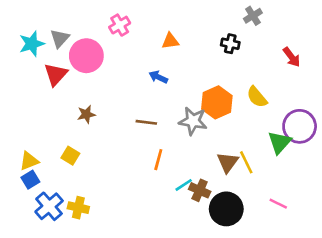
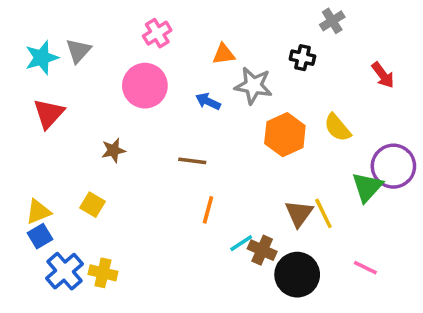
pink circle: (86, 56) -> (145, 86), moved
red triangle: (56, 74) -> (49, 114), moved
gray star: (193, 121) -> (253, 86), moved

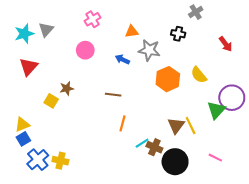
pink circle: (145, 86) -> (85, 50), size x0.7
yellow square: (92, 205) -> (51, 101), moved

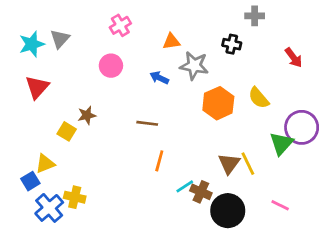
gray cross: (196, 12) -> (255, 16), turned 32
yellow triangle: (22, 125) -> (45, 164), moved
yellow cross: (60, 161) -> (75, 197), moved

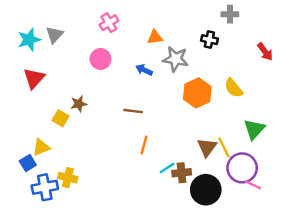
purple circle: (302, 127) -> (242, 168), moved
brown cross: (201, 192) -> (182, 173), turned -30
blue cross: (49, 208) -> (45, 187), turned 30

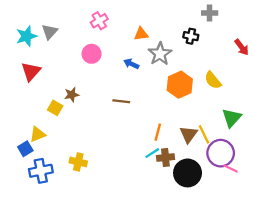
gray star: (176, 59) -> (160, 54), turned 30
orange line: (144, 145) -> (158, 132), moved
yellow cross: (68, 178) -> (78, 162), moved

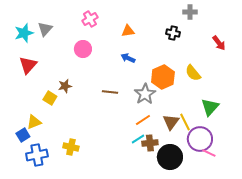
gray star: (160, 54) -> (145, 94), moved
blue arrow: (131, 64) -> (128, 58), moved
orange line: (158, 132) -> (143, 120), turned 42

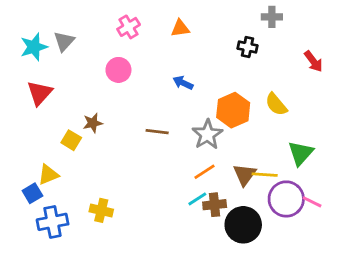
orange triangle: (128, 31) -> (180, 28), moved
yellow line: (185, 122) -> (265, 175), turned -60
pink line: (209, 153) -> (312, 202), moved

